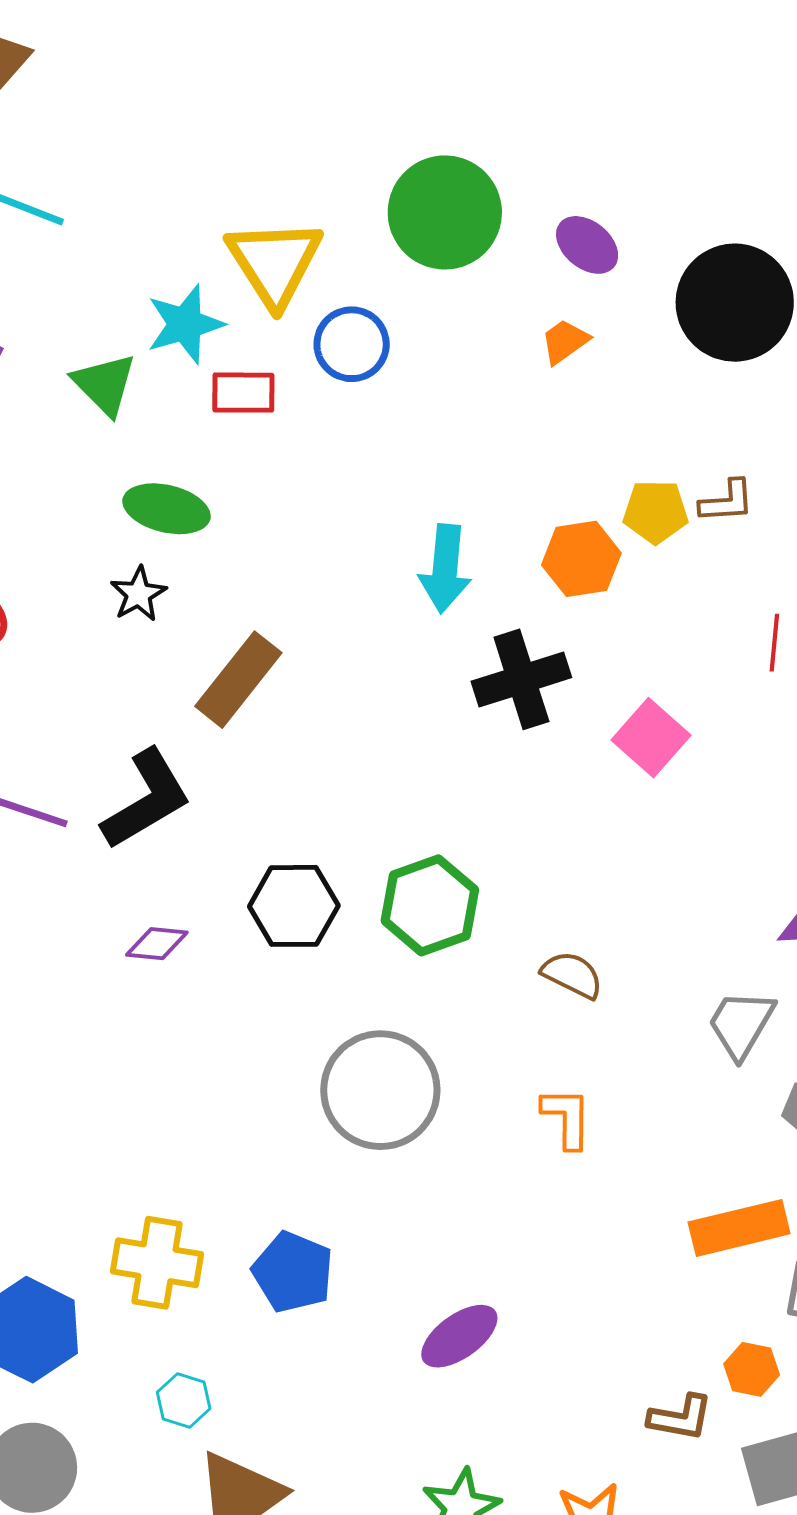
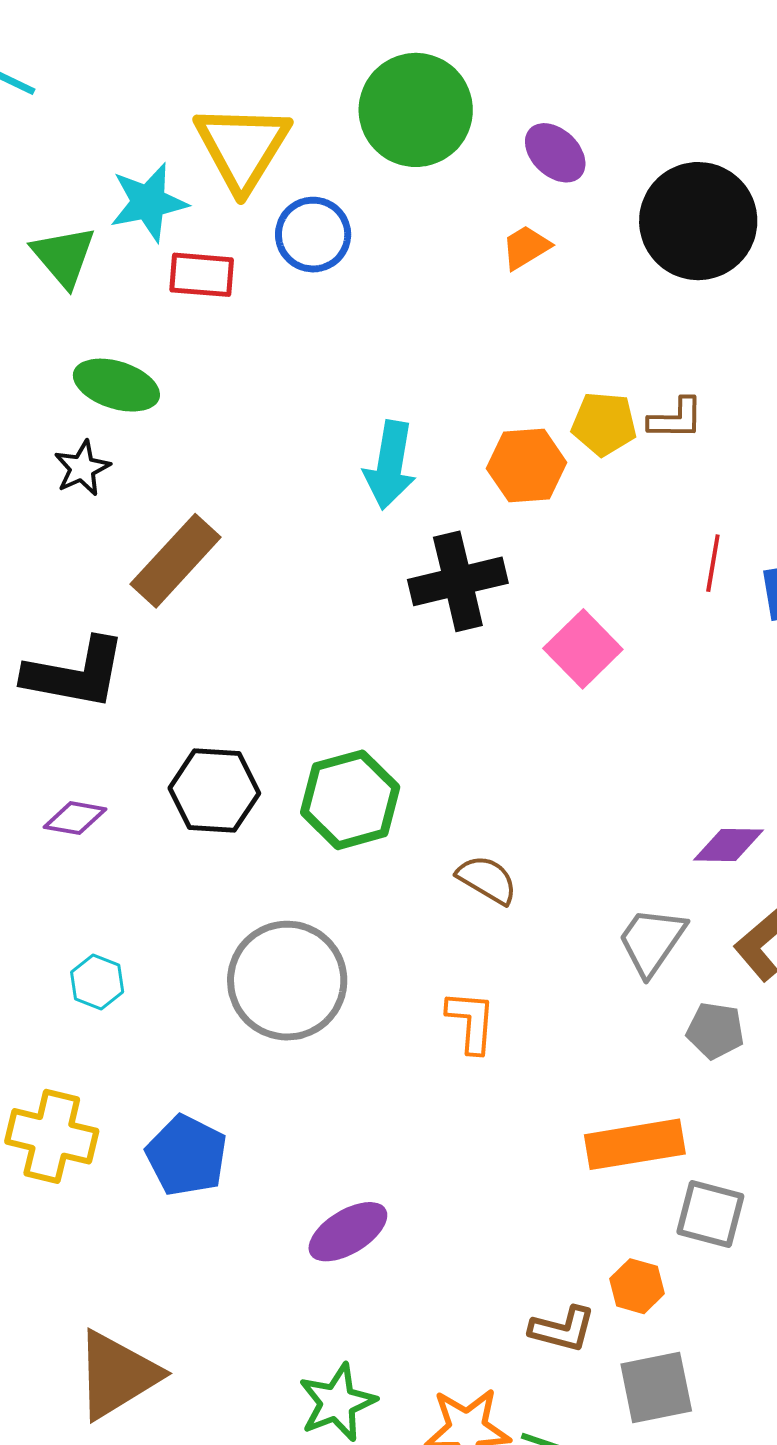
black L-shape: (146, 799) -> (75, 673), turned 37
cyan hexagon: (184, 1400) -> (97, 982), moved

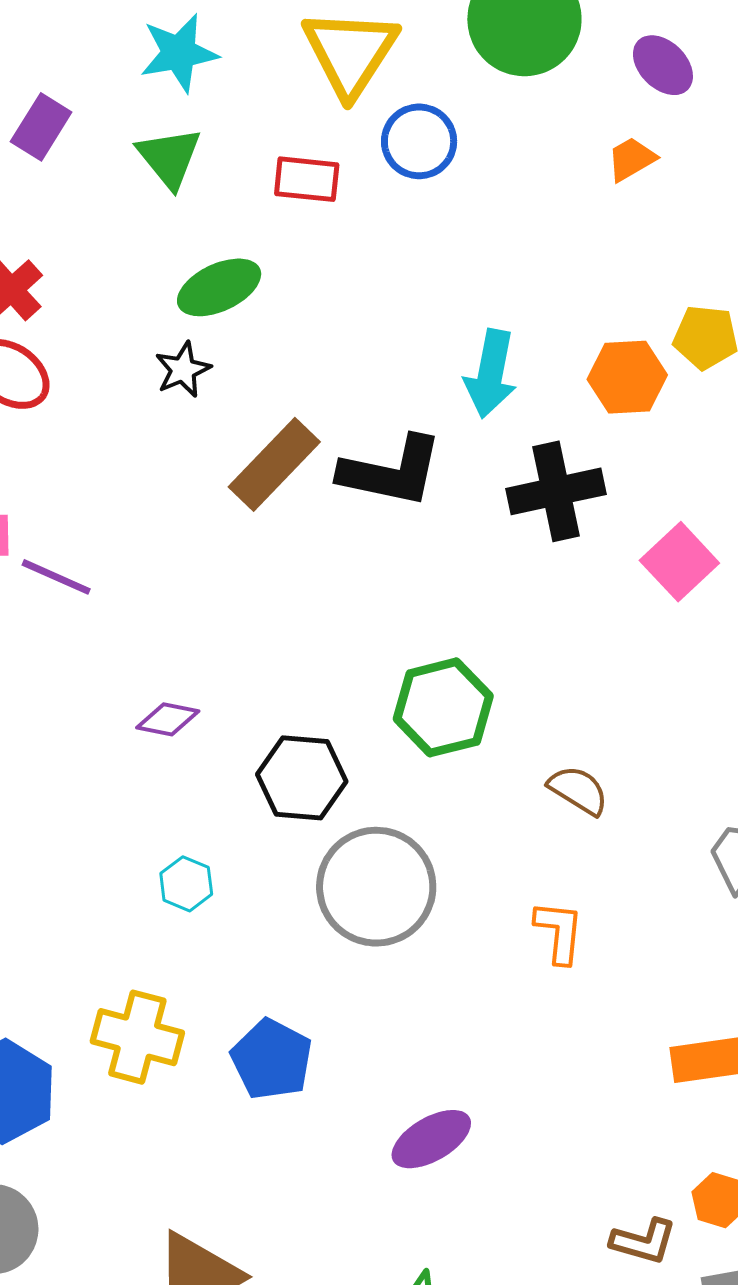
cyan star: (148, 202) -> (179, 53), moved
green ellipse: (116, 385) -> (219, 287), turned -44
black L-shape: (75, 673) -> (391, 471), moved
black hexagon: (214, 791) -> (302, 778), moved

